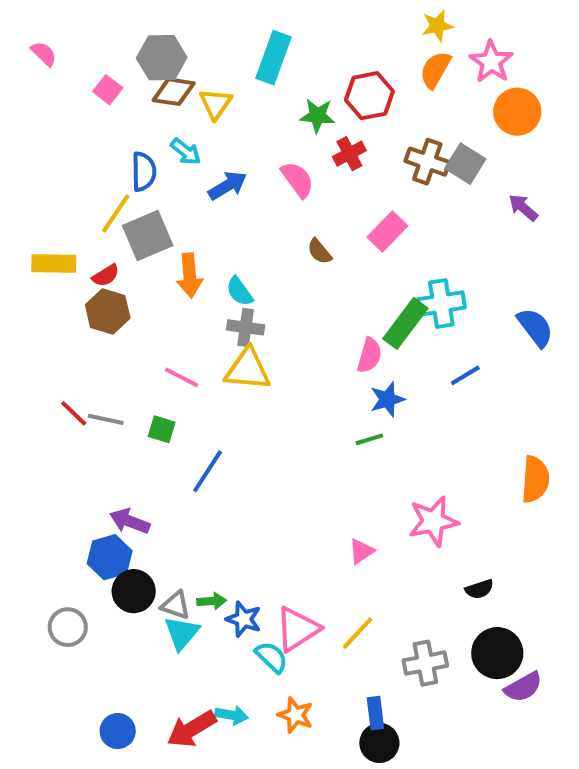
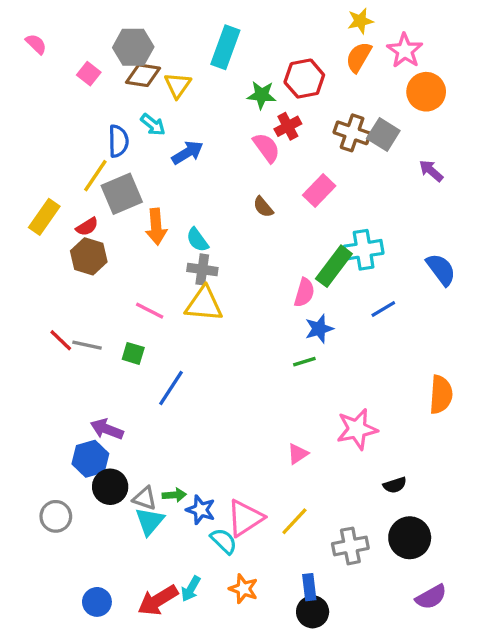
pink semicircle: (297, 180) -> (266, 148), moved
yellow rectangle: (54, 263) -> (44, 217), turned -56
purple semicircle: (523, 687) -> (431, 597), moved
cyan arrow: (232, 715) -> (191, 589), turned 110

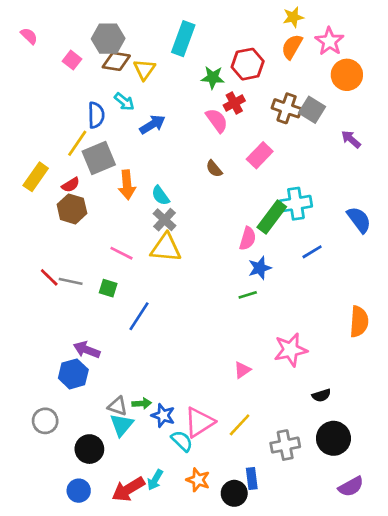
gray cross: (202, 269) -> (164, 220), turned 35
black circle: (110, 487) -> (89, 449), moved
black circle: (313, 612) -> (234, 493), moved

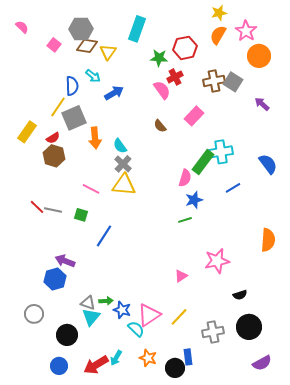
brown cross: (287, 108) -> (214, 81), turned -30

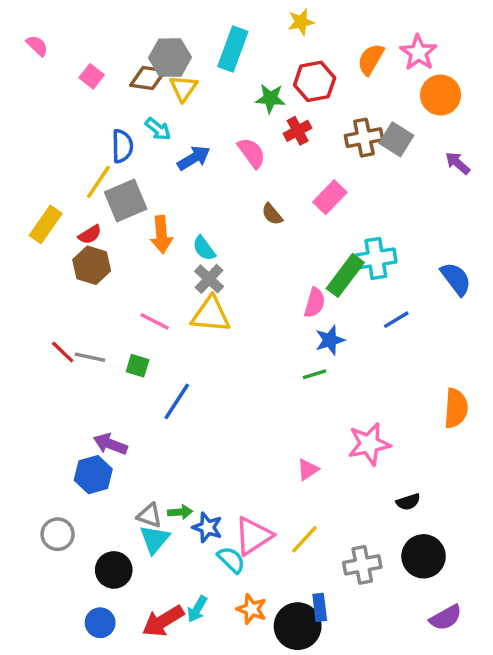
yellow star: (219, 13) -> (301, 22), moved
gray hexagon: (81, 29) -> (170, 58), moved
pink semicircle: (162, 90) -> (252, 153), moved
purple arrow: (262, 104) -> (458, 163), moved
black circle: (175, 368) -> (298, 626), size x1.4

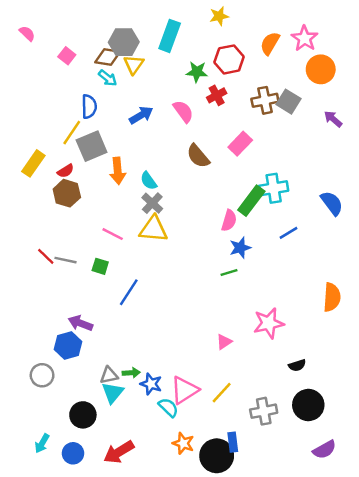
cyan arrow: (158, 129) -> (108, 78), moved
brown semicircle: (272, 214) -> (198, 156), size x1.5
gray triangle: (149, 515) -> (109, 375), turned -30
gray circle: (58, 534) -> (42, 375), moved
cyan arrow: (197, 609) -> (42, 443), moved

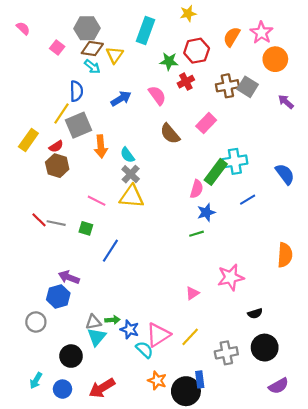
gray hexagon: (124, 42) -> (87, 28), moved

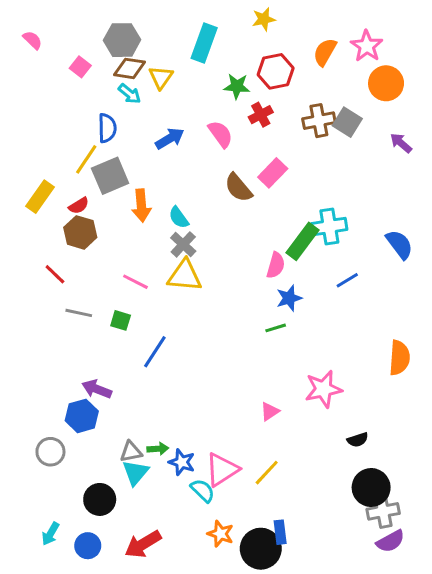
pink rectangle: (206, 123) -> (273, 173), moved
red line: (39, 220) -> (55, 274), moved
gray cross: (226, 353) -> (383, 511), moved

